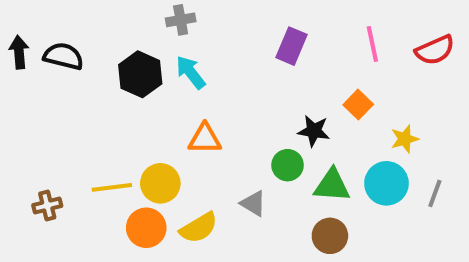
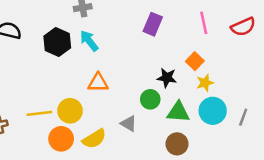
yellow star: (405, 139) -> (205, 83), moved

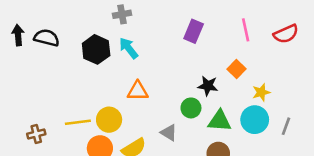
yellow star: (205, 83) -> (261, 92), moved

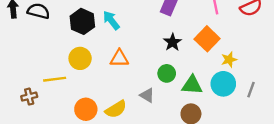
orange square: (236, 69) -> (207, 39), size x1.5
black star: (208, 86) -> (172, 42), moved, turned 30
yellow circle: (109, 120) -> (80, 58), moved
yellow line: (78, 122) -> (55, 79), moved

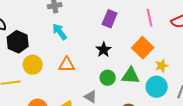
black hexagon: (82, 21) -> (18, 42), moved
black star: (172, 42) -> (104, 50), moved
green triangle: (192, 85) -> (131, 76), moved

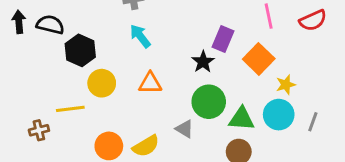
purple rectangle: (110, 19) -> (223, 39), moved
green triangle: (131, 76) -> (242, 119), moved
green circle: (108, 78) -> (209, 102), size x1.5

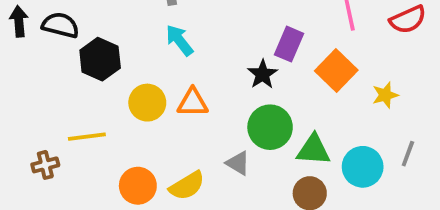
yellow circle: (102, 83) -> (147, 103), moved
yellow star: (286, 85) -> (385, 95), moved
cyan circle: (279, 115) -> (363, 167), moved

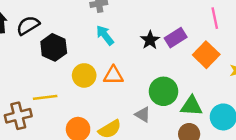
black semicircle: (60, 25) -> (28, 25), turned -45
purple rectangle: (289, 44) -> (176, 38), turned 35
black star: (263, 74) -> (150, 40), moved
brown cross: (45, 165) -> (18, 116), size x1.5

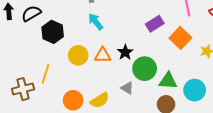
black star: (150, 40) -> (125, 52), moved
yellow line: (45, 97) -> (45, 74), turned -66

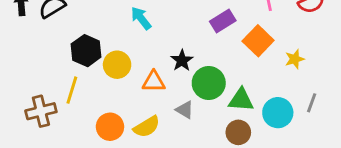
black hexagon: (53, 32) -> (86, 51), moved
orange triangle: (103, 55) -> (154, 82), moved

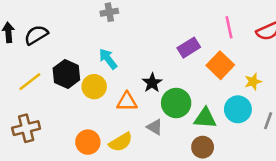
cyan arrow: (141, 18) -> (108, 59), moved
yellow line: (72, 90) -> (30, 82), moved, turned 35
cyan circle: (278, 113) -> (238, 109), moved

